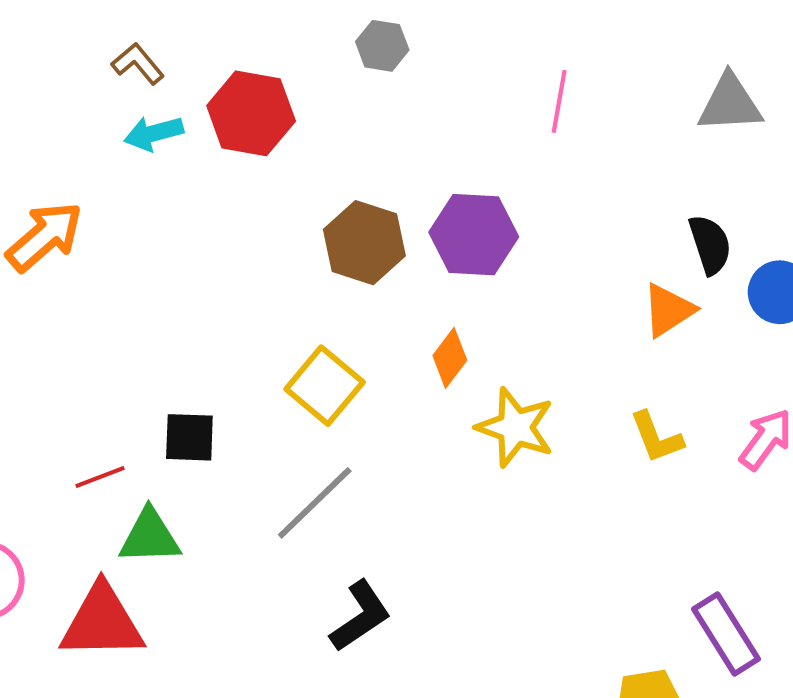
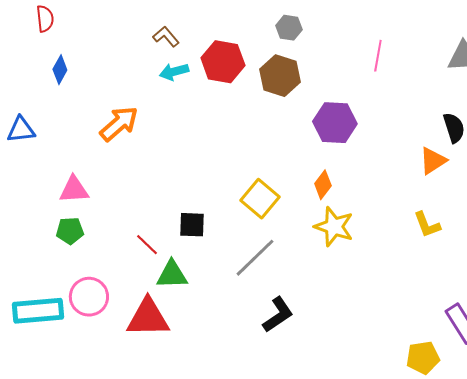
brown hexagon: (364, 243) -> (280, 76), moved
yellow star: (515, 427) -> (334, 227), moved
red line: (100, 477) -> (147, 245), turned 65

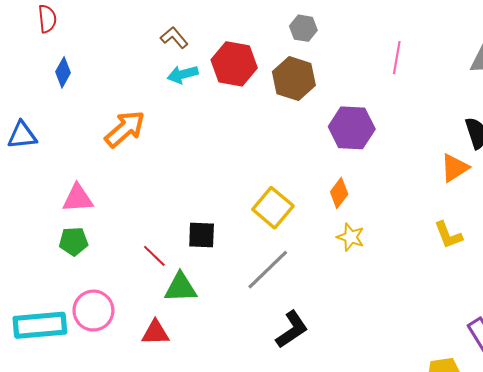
yellow star: (334, 227) -> (351, 237), size x0.7
red triangle: (148, 318) -> (155, 333), size x0.6

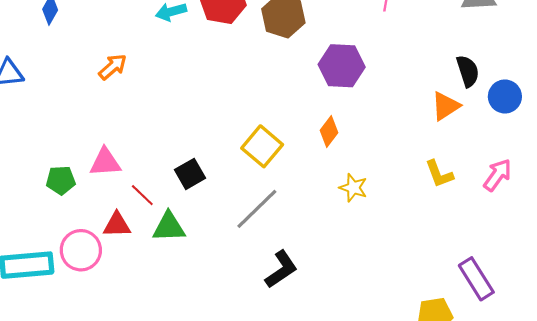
orange arrow: (125, 129) -> (113, 67), size x0.7
pink triangle: (78, 198) -> (105, 162), moved
black square: (202, 235) -> (190, 174), turned -32
yellow star: (351, 237) -> (353, 188), moved
red triangle: (155, 333) -> (117, 225), moved

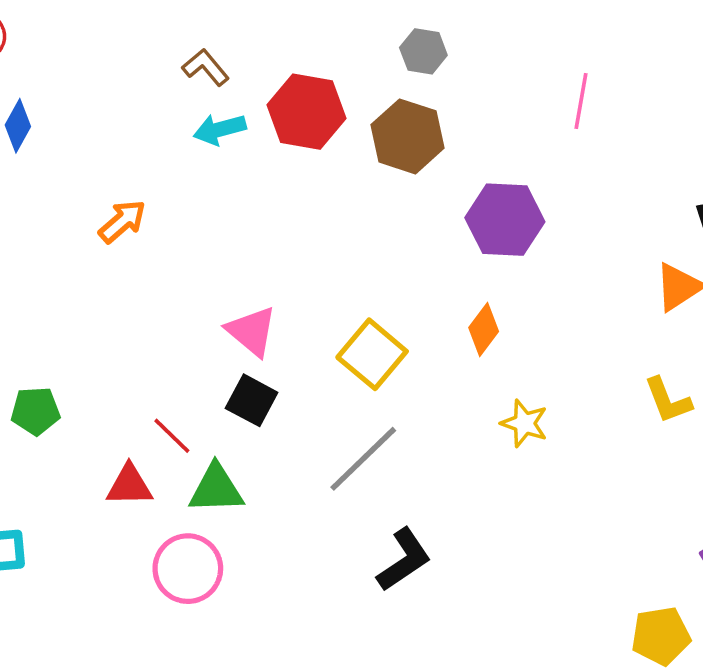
pink triangle: (105, 162) -> (252, 331), moved, turned 44
black square: (190, 174) -> (252, 400), turned -32
pink circle: (81, 250) -> (188, 569), moved

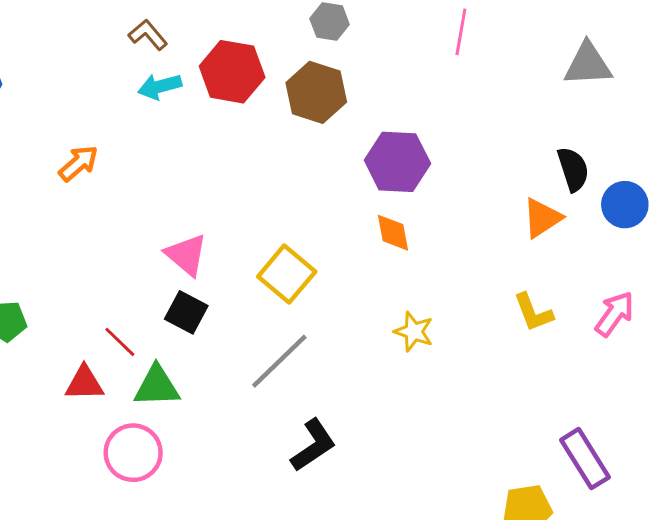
pink line: (581, 101) -> (461, 32), moved
orange diamond: (484, 329) -> (393, 233), moved, turned -48

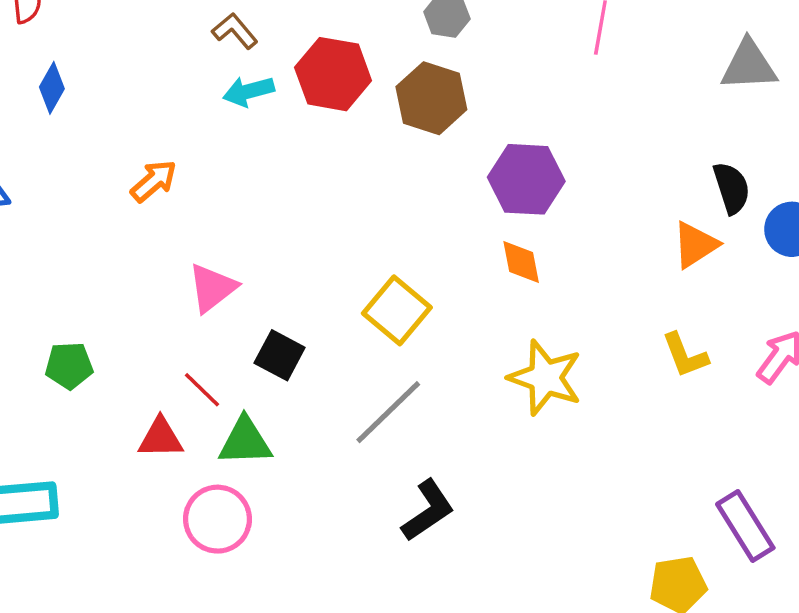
pink triangle: (186, 255) -> (212, 288), moved, turned 42
yellow star: (414, 332) -> (545, 378), size x1.6

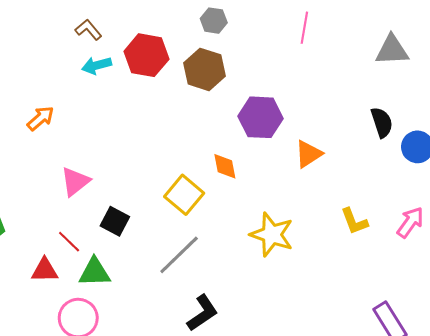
orange triangle: (695, 245) -> (308, 154), moved
orange diamond: (521, 262) -> (225, 166), moved

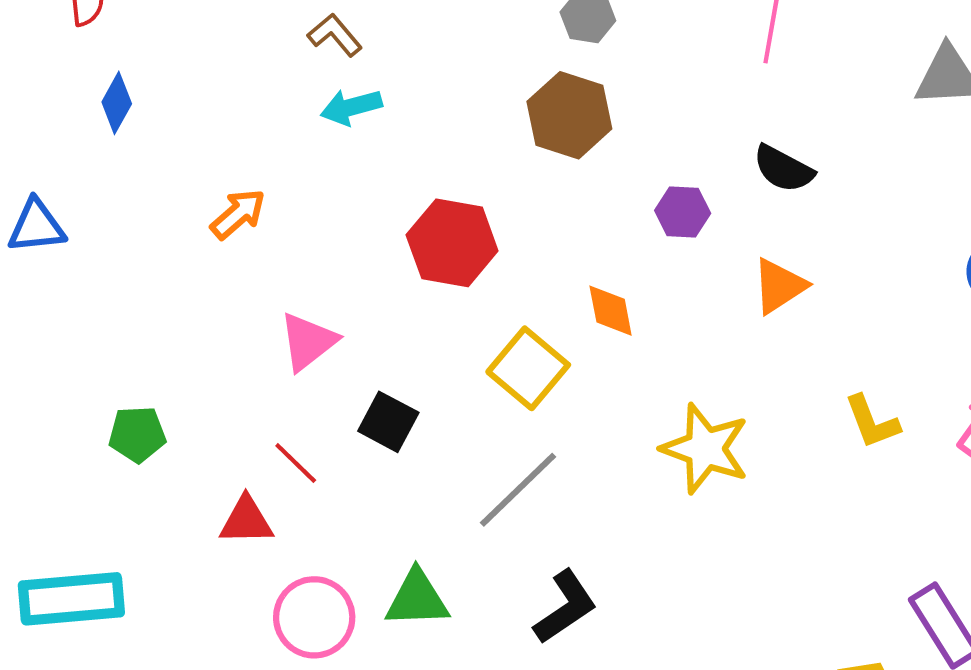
red hexagon: (146, 55) -> (452, 243), moved
purple hexagon: (261, 117) -> (683, 212), size x0.6
black semicircle: (382, 122) -> (783, 169), moved, turned 136
green triangle: (95, 272) -> (417, 599), moved

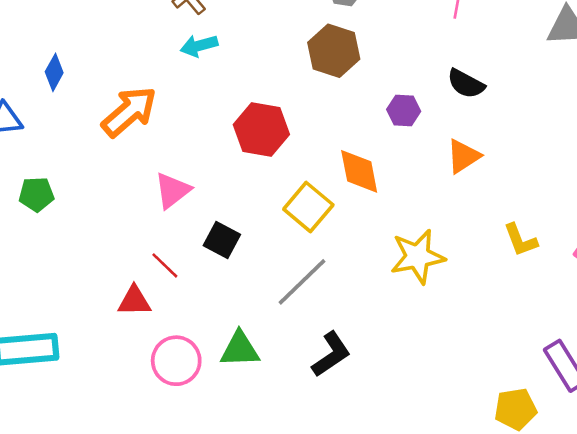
blue diamond: (117, 103) -> (54, 72), moved
orange arrow: (238, 214) -> (129, 112), size x1.6
orange diamond: (611, 311) -> (359, 171), size x1.4
green pentagon: (137, 434) -> (36, 194), moved
yellow star: (705, 449) -> (418, 257), turned -30

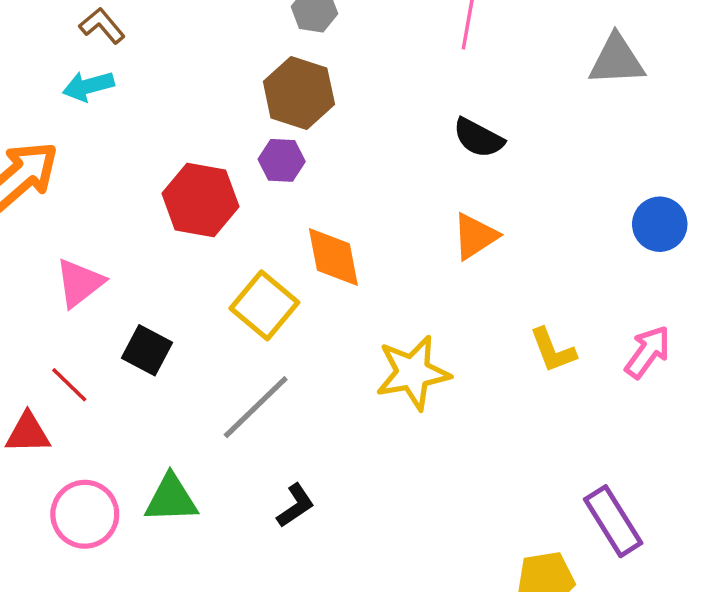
cyan arrow: (199, 46) -> (88, 86), moved
purple hexagon: (404, 110) -> (282, 160), moved
black L-shape: (331, 354) -> (295, 506), size x0.7

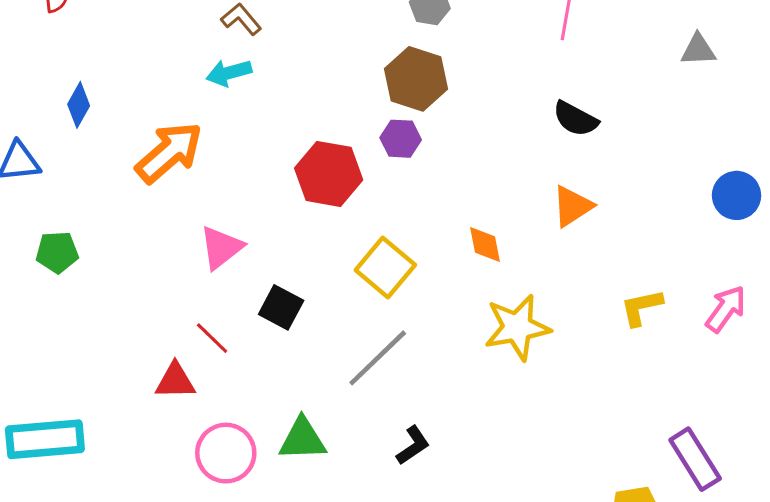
gray triangle: (617, 60) -> (698, 50), size x0.7
orange diamond: (333, 257) -> (485, 245), moved, size x0.7
yellow L-shape: (553, 350) -> (641, 307), turned 99

